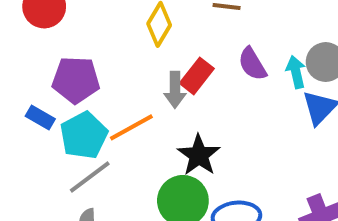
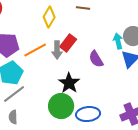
purple semicircle: (252, 64) -> (96, 59), moved
orange line: (131, 127) -> (35, 50), moved

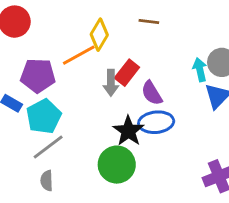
orange line: (35, 50) -> (79, 55), moved
purple semicircle: (96, 59) -> (152, 93), moved
blue ellipse: (88, 114) -> (156, 122), moved

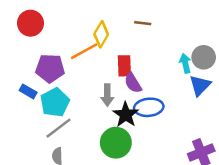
red rectangle: (127, 73) -> (124, 66), turned -40
gray arrow: (111, 83) -> (107, 95), moved
purple semicircle: (152, 93) -> (133, 83), moved

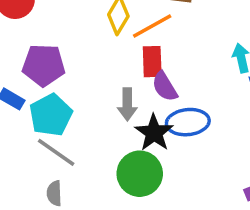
orange line: (84, 51) -> (152, 26), moved
gray line: (59, 128) -> (56, 152), turned 72

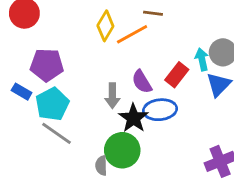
red rectangle: (152, 62) -> (177, 75), moved, turned 40
gray semicircle: (54, 193) -> (101, 166), moved

